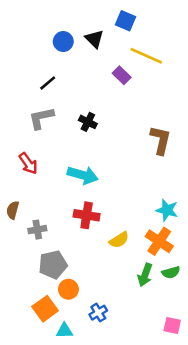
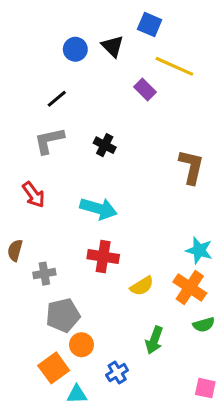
green arrow: (145, 275) -> (154, 340), moved

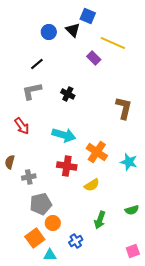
blue square: (150, 25) -> (88, 16), moved
orange cross: (190, 287) -> (97, 152), moved
pink square: (205, 388) -> (133, 251), turned -32

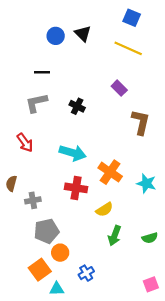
blue square: (88, 16) -> (132, 18), moved
purple rectangle: (94, 58) -> (119, 88), moved
black line: (37, 64) -> (42, 72), turned 40
green arrow: (100, 220) -> (115, 236), moved

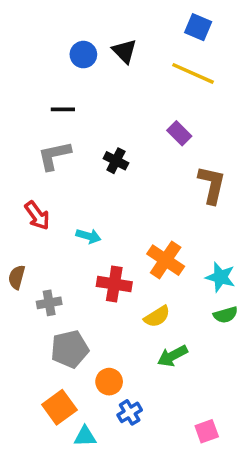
cyan arrow: (73, 153) -> (89, 236), moved, size x0.6
green arrow: (115, 236) -> (172, 356), turned 42
green semicircle: (150, 238) -> (226, 315), moved
orange circle: (60, 253) -> (109, 382), moved
pink square: (151, 284) -> (207, 431), moved

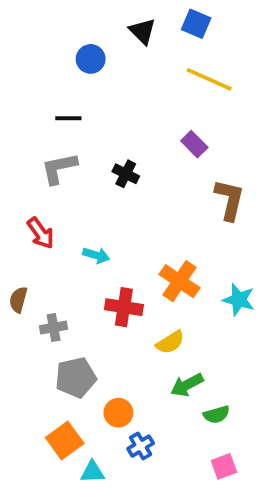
blue square: (198, 27) -> (196, 24), moved
black triangle: (124, 51) -> (142, 31), moved
green semicircle: (226, 315) -> (217, 415), moved

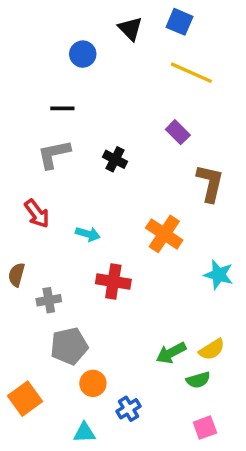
orange cross: (179, 281) -> (164, 234), moved
yellow semicircle: (170, 342) -> (212, 349), moved
orange circle: (118, 413) -> (93, 383), moved
orange square: (65, 440) -> (25, 399), moved

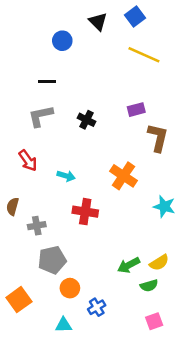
blue square: (180, 22) -> (135, 16), turned 30
purple rectangle: (178, 132) -> (136, 110), moved, turned -60

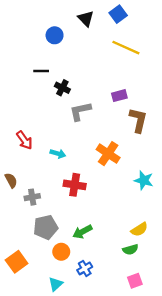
gray L-shape: (41, 116) -> (80, 111), moved
black cross: (86, 120) -> (62, 88), moved
brown semicircle: (13, 206) -> (11, 180), turned 136
green arrow: (129, 265) -> (82, 232), moved
cyan triangle: (64, 325) -> (56, 284), turned -40

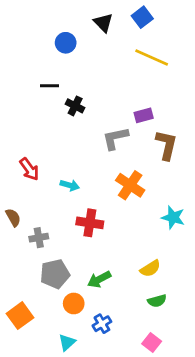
gray L-shape: (80, 111) -> (115, 138), moved
yellow semicircle: (139, 229) -> (150, 269), moved
pink square: (135, 281) -> (152, 342), moved, turned -32

